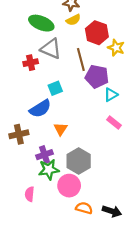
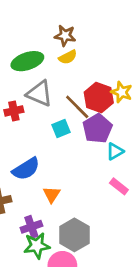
green ellipse: (41, 23) -> (27, 61), turned -40
red hexagon: (97, 33) -> (99, 97), moved
brown line: (81, 59) -> (77, 107), turned -30
purple pentagon: (97, 77) -> (97, 128), turned 30
cyan square: (55, 88) -> (61, 128), moved

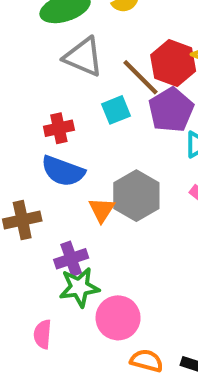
red cross: (14, 111) -> (59, 128), moved
blue semicircle: (26, 169) -> (63, 171), turned 52
gray hexagon: (74, 235) -> (136, 196), moved

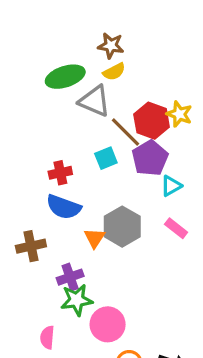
gray triangle: (83, 57) -> (95, 101), moved

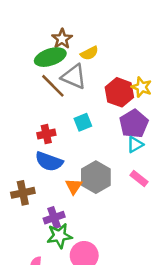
brown star: (111, 46) -> (62, 39), moved, turned 30
brown line: (126, 132) -> (53, 86), moved
purple pentagon: (150, 158) -> (134, 124), moved

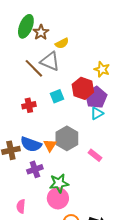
green ellipse: (50, 57) -> (26, 26), moved, turned -50
red hexagon: (119, 92) -> (83, 88), moved
blue semicircle: (49, 161) -> (31, 144), moved
pink rectangle: (139, 178) -> (95, 155), moved
green star: (59, 236) -> (59, 183), moved

